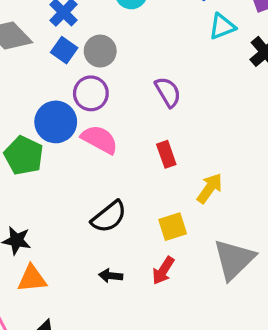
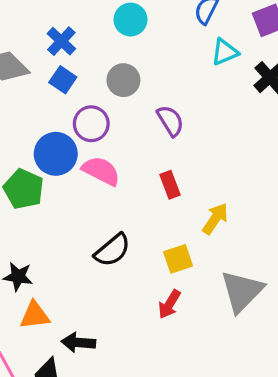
gray circle: (100, 51) -> (123, 80), moved
black arrow: (111, 276) -> (78, 343), moved, size x1.4

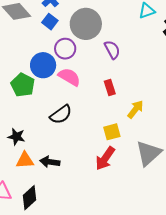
gray circle: (123, 80) -> (86, 24), size x1.6
black semicircle: (112, 250) -> (61, 114), moved
red arrow: (169, 304) -> (105, 158), size x1.4
black arrow: (78, 343) -> (50, 162), moved

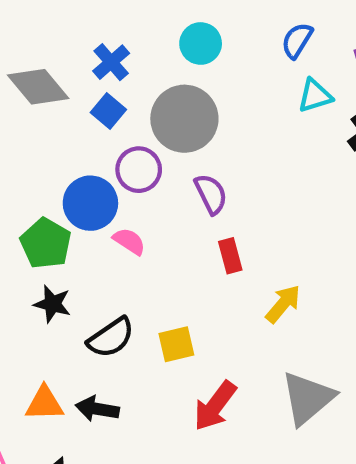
purple semicircle: (112, 50) -> (211, 194), moved
pink semicircle: (69, 77) -> (129, 241), moved, size x0.7
black semicircle: (61, 114) -> (111, 338), moved
yellow square: (112, 132) -> (176, 344), moved
black star: (16, 137) -> (52, 304), moved

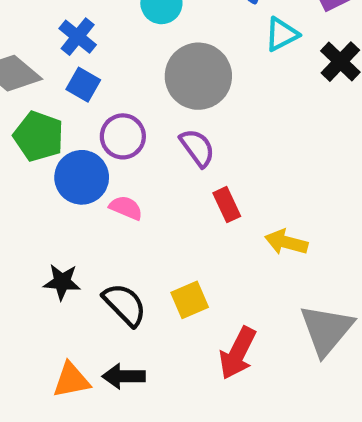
gray circle: (184, 119) -> (198, 76), moved
green pentagon: (46, 243) -> (39, 136), moved
yellow arrow: (283, 304) -> (286, 242), turned -105
black semicircle: (111, 338) -> (125, 305), turned -90

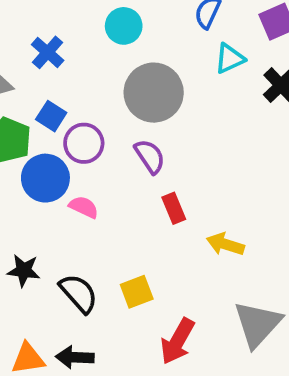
blue square: (83, 85) -> (51, 116), moved

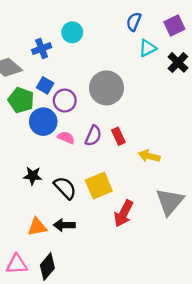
cyan circle: (124, 26) -> (72, 32), moved
blue cross: (48, 52) -> (42, 49), turned 30
gray circle: (154, 93) -> (106, 88), moved
purple semicircle: (150, 156) -> (93, 136), moved, turned 60
yellow square: (137, 292) -> (99, 186), size x1.4

